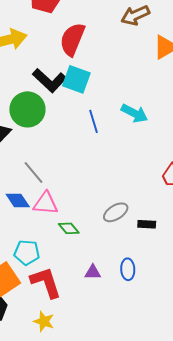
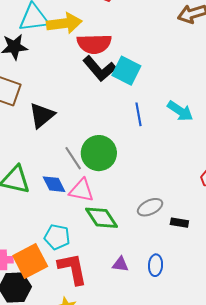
red semicircle: (72, 39) -> (94, 44), moved, turned -120
green circle: (27, 109) -> (99, 153), moved
green diamond: (69, 228) -> (102, 218), size x1.6

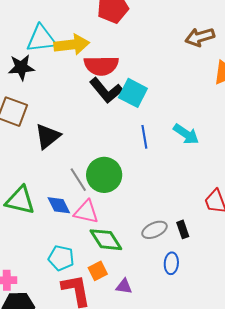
black rectangle: (179, 223) -> (183, 229), moved, turned 60
orange square: (30, 261) -> (98, 271), moved, size x0.6
blue ellipse: (156, 265) -> (171, 263), moved

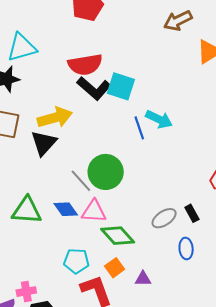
yellow arrow: (72, 45) -> (55, 118), moved
cyan arrow: (186, 134) -> (159, 119), moved

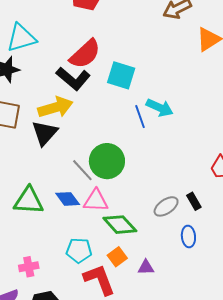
red semicircle: (85, 65) -> (85, 54), turned -32
black L-shape: (94, 88) -> (73, 79), moved
pink cross: (26, 292) -> (29, 267), moved

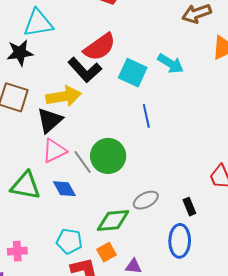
cyan arrow: (160, 108) -> (171, 64), moved
pink triangle: (96, 201) -> (54, 151), moved, turned -36
gray ellipse: (166, 206) -> (146, 200), moved
green diamond: (120, 225) -> (113, 221), turned -60
blue ellipse: (188, 236) -> (180, 241), size x1.5

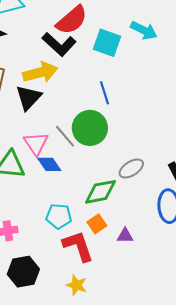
blue line: (146, 116) -> (105, 93), moved
pink triangle: (54, 151) -> (36, 143), moved, turned -32

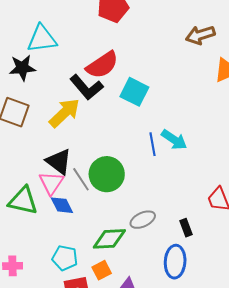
cyan arrow: (144, 30) -> (174, 140), moved
yellow arrow: (40, 72) -> (64, 113), turned -36
blue line: (105, 93) -> (152, 144), moved
black triangle: (29, 98) -> (59, 162), moved, turned -44

